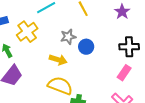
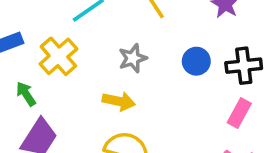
blue circle: (86, 47) -> (196, 61), moved

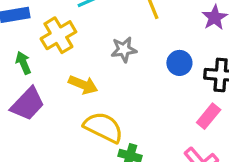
yellow arrow: (119, 101) -> (83, 85), moved

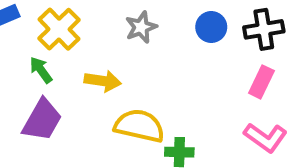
green arrow: (23, 63) -> (41, 70), moved

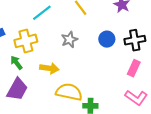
yellow cross: (59, 29) -> (26, 41), turned 30

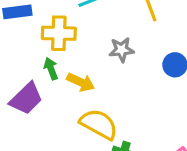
green arrow: (16, 63) -> (51, 69), moved

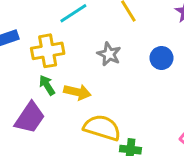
gray star: (122, 50) -> (109, 54), turned -30

